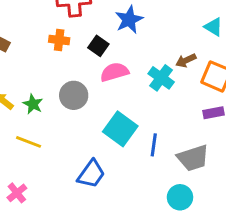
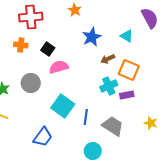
blue star: (129, 20) -> (92, 37), moved
cyan cross: (161, 78) -> (109, 86), moved, turned 30
gray trapezoid: (193, 158) -> (113, 126), turned -130
cyan circle: (180, 197) -> (93, 151), moved

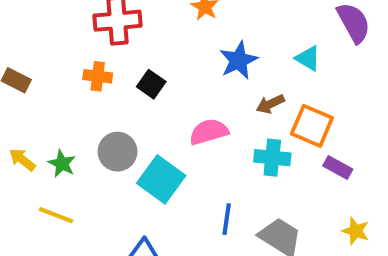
pink semicircle: (59, 67) -> (209, 132), moved
cyan cross: (109, 86) -> (272, 158), turned 30
purple rectangle: (127, 95) -> (338, 167), moved, turned 40
cyan square: (63, 106) -> (161, 179), moved

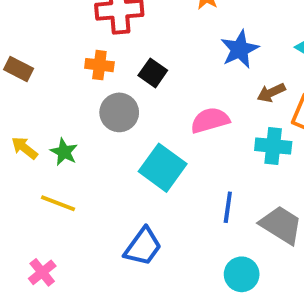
gray circle: (118, 152) -> (119, 112), moved

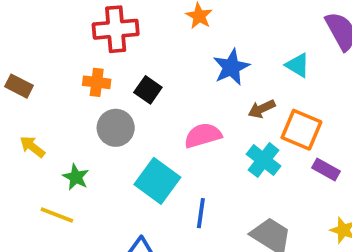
cyan cross: (273, 146) -> (264, 160), turned 32
yellow arrow: (24, 148) -> (32, 147), moved
green star: (64, 152) -> (76, 177), moved
blue line: (228, 207) -> (201, 213), moved

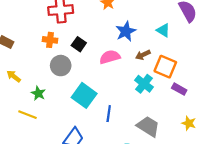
pink semicircle: (203, 135) -> (110, 57), moved

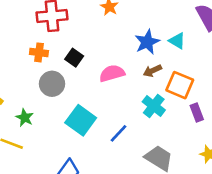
blue star: (126, 31) -> (147, 42), moved
purple rectangle: (179, 89) -> (197, 112), turned 40
blue line: (109, 114) -> (118, 133), moved, turned 35

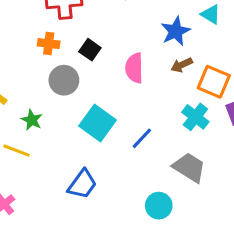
cyan triangle: (177, 41) -> (211, 14), moved
pink semicircle: (112, 73) -> (134, 68), turned -75
cyan cross: (154, 106) -> (195, 117), moved

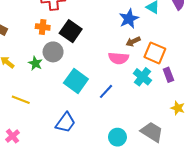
black square: (90, 50) -> (71, 31), size x1.5
pink semicircle: (134, 68) -> (119, 58), moved, turned -84
green star: (32, 120) -> (35, 63), moved
gray trapezoid: (189, 167) -> (152, 132), moved

